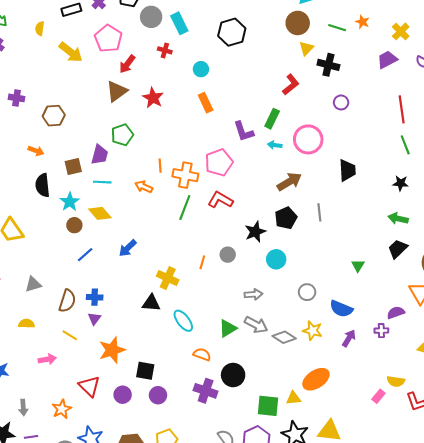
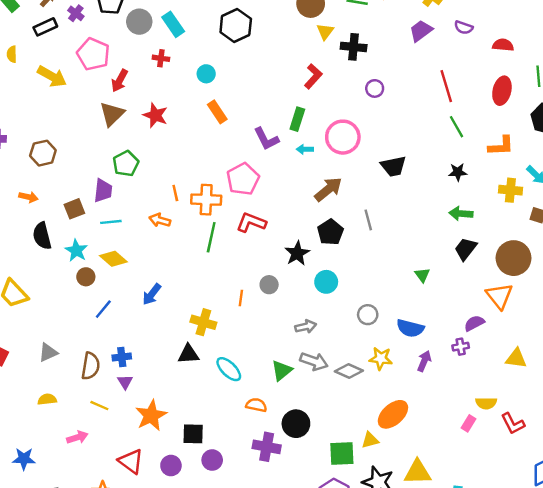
black trapezoid: (347, 170) -> (393, 166), turned 90

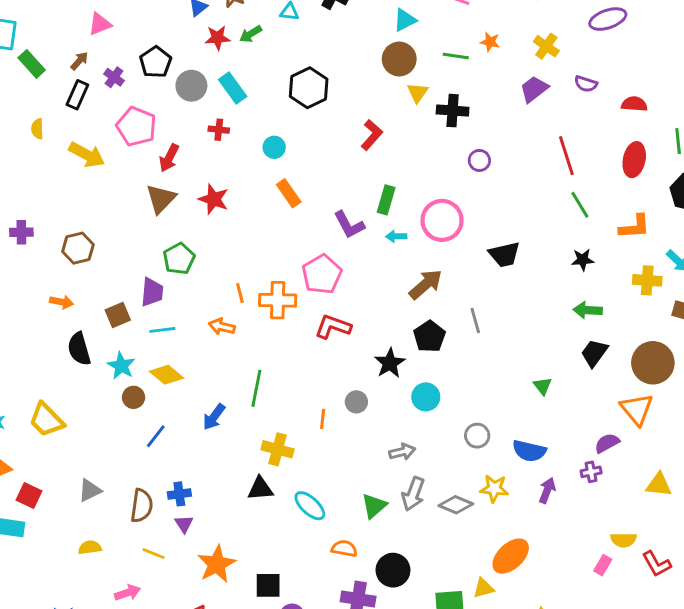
black rectangle: (45, 27) -> (77, 95), turned -40
red L-shape: (313, 76) -> (372, 135), moved
green line: (211, 237) -> (256, 388), moved
gray arrow: (314, 361) -> (413, 494), turned 92

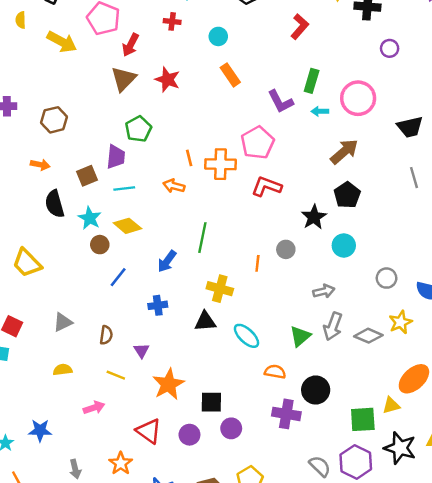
gray line: (475, 320) -> (414, 178), moved
yellow star: (494, 489) -> (401, 322), turned -30
blue cross: (179, 494) -> (158, 305), moved
brown semicircle: (142, 506) -> (106, 335), size x0.7

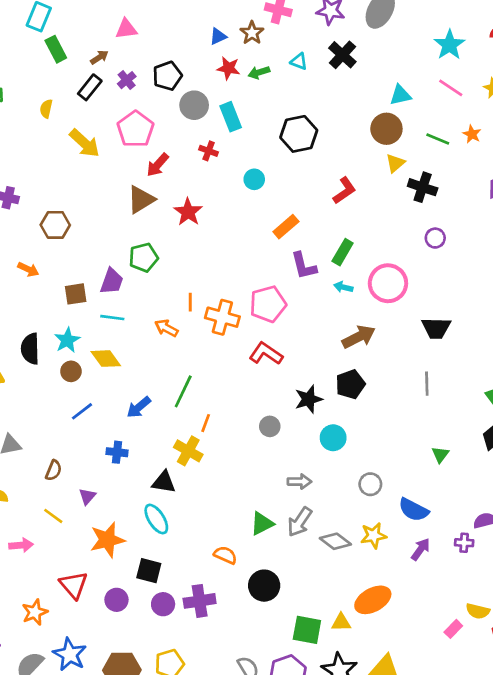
orange rectangle: (230, 75) -> (286, 227), moved, turned 70
black semicircle: (55, 204) -> (30, 349), moved
orange line: (257, 263) -> (206, 423), moved
cyan ellipse: (246, 336) -> (156, 519), moved
purple cross: (286, 414) -> (200, 601), moved, turned -32

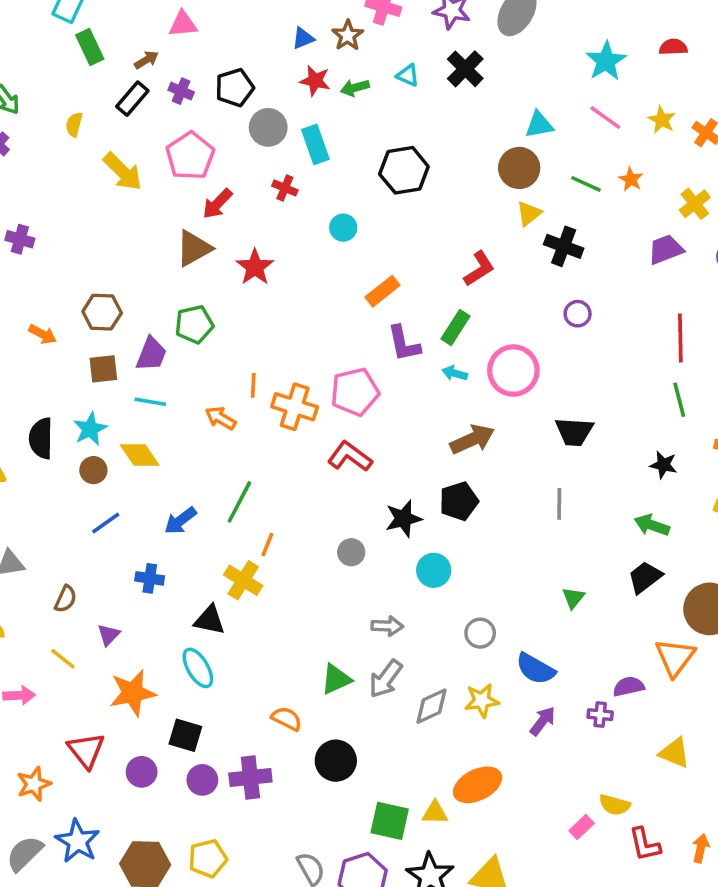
purple cross: (127, 80) -> (181, 91), turned -30
red L-shape: (344, 191) -> (479, 269), moved
brown hexagon: (55, 225) -> (102, 312), moved
gray diamond: (335, 541) -> (431, 706), turned -64

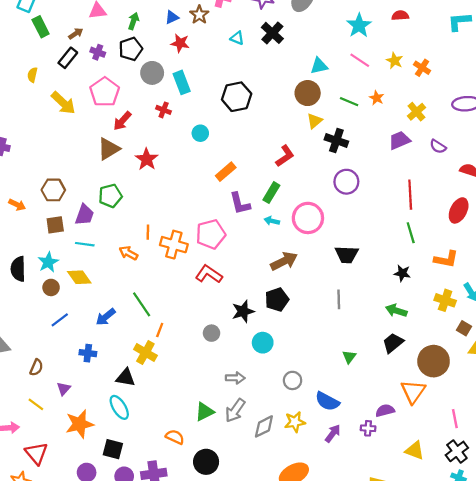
green arrow: (355, 88) -> (133, 21), moved, turned 126
purple circle: (578, 314) -> (346, 182), size x1.5
green line: (239, 502) -> (142, 304), turned -60
red triangle: (86, 750) -> (36, 453), moved

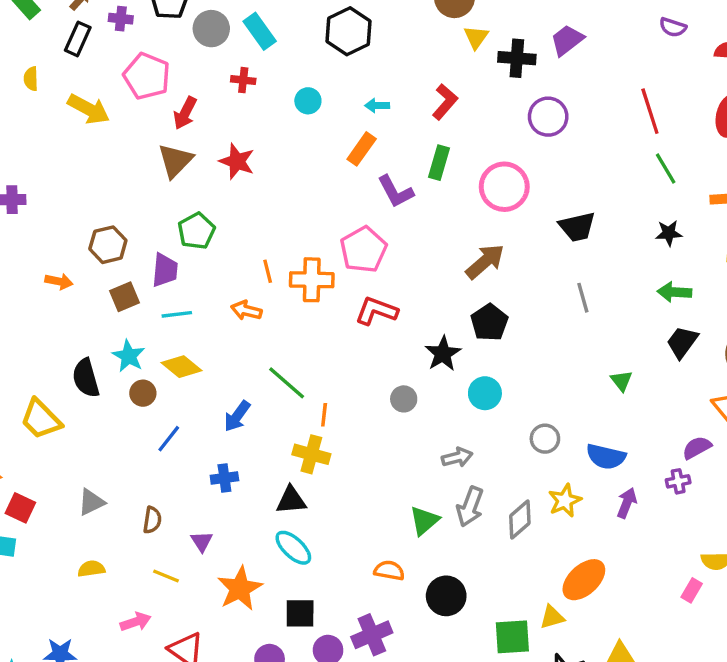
purple trapezoid: (399, 140) -> (567, 40), moved
cyan arrow: (272, 221) -> (377, 106), moved

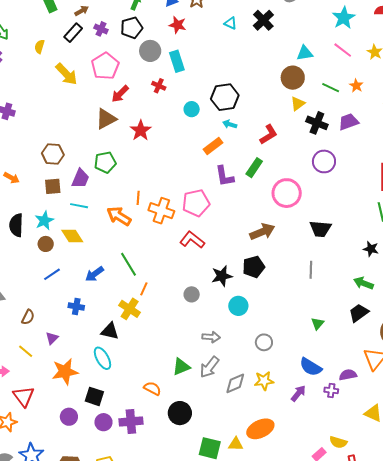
black hexagon: (348, 31) -> (225, 97), moved
orange arrow: (59, 281) -> (12, 178), moved
orange arrow: (246, 310) -> (119, 216), size x1.4
blue semicircle: (606, 457) -> (311, 367), moved

